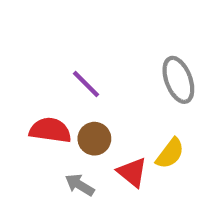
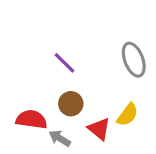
red semicircle: (50, 130) -> (31, 119), moved

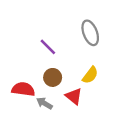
gray ellipse: (134, 60) -> (90, 33), moved
yellow semicircle: (127, 115) -> (90, 75), moved

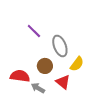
gray ellipse: (90, 33) -> (60, 46), moved
purple line: (48, 47) -> (34, 31), moved

